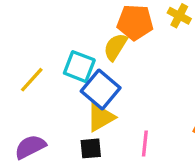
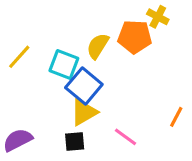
orange pentagon: (135, 22) -> (135, 37), moved
yellow line: (32, 80) -> (19, 57), moved
pink line: (145, 144) -> (125, 137), turned -60

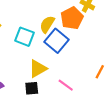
orange pentagon: (135, 37) -> (72, 18), turned -30
blue square: (84, 86) -> (56, 41), moved

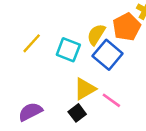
pink line: (66, 85) -> (111, 100), moved
black square: (32, 88) -> (77, 113), turned -32

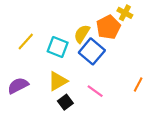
yellow triangle: (85, 89) -> (58, 81), moved
purple semicircle: (30, 112) -> (18, 86), moved

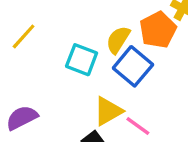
yellow line: (26, 42) -> (24, 36), moved
yellow triangle: (58, 81) -> (108, 111), moved

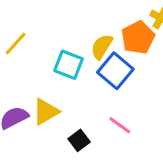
yellow triangle: (108, 111) -> (46, 112), moved

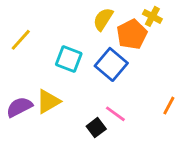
yellow semicircle: (102, 47) -> (103, 19), moved
black square: (79, 140) -> (96, 128), moved

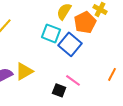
cyan square: (69, 59) -> (51, 33), moved
black square: (96, 128) -> (59, 90), turned -32

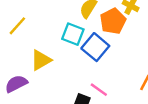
yellow triangle: (24, 71) -> (41, 60), moved

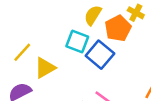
yellow line: (17, 26) -> (22, 52), moved

